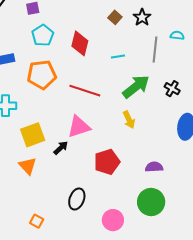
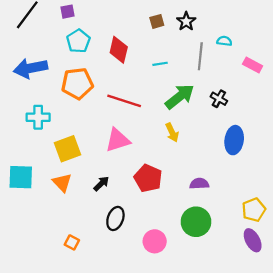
brown square: (115, 17) -> (157, 21), turned 32
black arrow: (61, 148) -> (101, 184), moved
red pentagon: (107, 162) -> (148, 178), turned -30

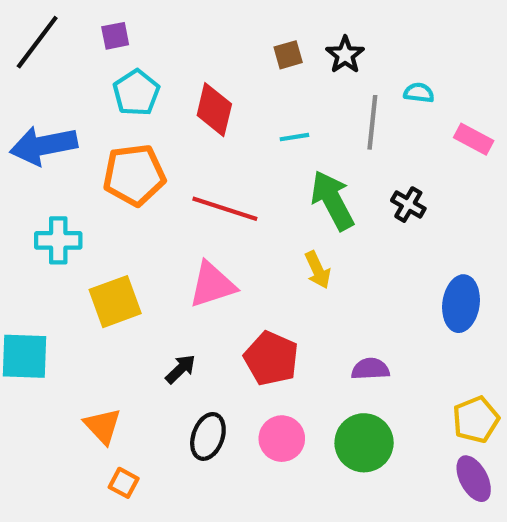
green arrow: (180, 97) -> (332, 200), turned -80
blue ellipse: (234, 140) -> (461, 304), moved
orange triangle: (62, 183) -> (103, 426), moved
pink circle: (155, 241) -> (282, 439), moved

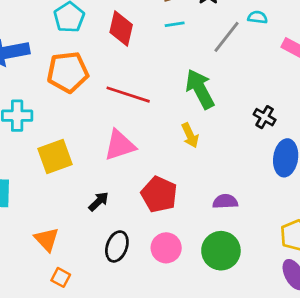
gray line: (372, 122) -> (227, 37), turned 32
cyan line: (294, 137) -> (175, 24), moved
black cross: (408, 205) -> (265, 117), moved

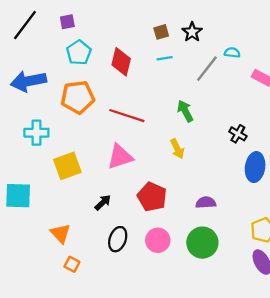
green arrow: (200, 89) -> (185, 111), size x0.7

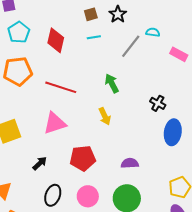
red pentagon: (152, 197) -> (83, 158), turned -30

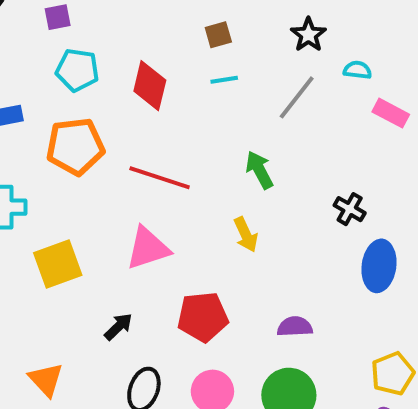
black star: (118, 14) -> (308, 35), moved
cyan pentagon: (19, 32) -> (77, 70), turned -30
cyan semicircle: (153, 32) -> (357, 70), moved

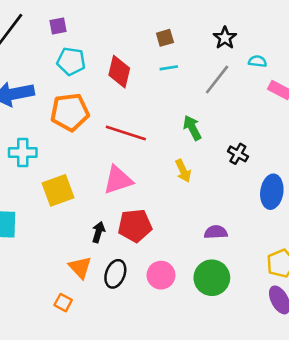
black cross: (350, 209) -> (238, 154), moved
red pentagon: (203, 317) -> (135, 226), moved
black arrow: (118, 327) -> (98, 232), turned -30
orange triangle: (46, 380) -> (80, 267), moved

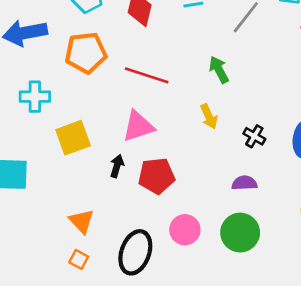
black cross: (238, 154) -> (254, 136), moved
black arrow: (98, 232) -> (117, 166), moved
orange triangle: (80, 267) -> (82, 221), moved
black ellipse: (115, 274) -> (135, 252), moved, size x1.4

